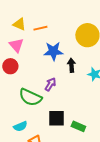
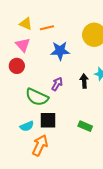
black arrow: (71, 65) -> (84, 81), moved
black square: (56, 118) -> (48, 120), moved

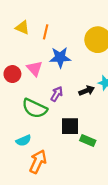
orange line: (47, 28) -> (46, 32), turned -64
pink triangle: (23, 45) -> (35, 68), moved
black arrow: (84, 81) -> (87, 91), turned 72
black square: (48, 120) -> (70, 126), moved

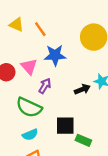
orange line: (46, 32) -> (40, 29), turned -48
purple arrow: (57, 94) -> (45, 86), moved
cyan semicircle: (23, 141) -> (30, 135), moved

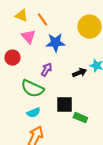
pink triangle: (29, 67) -> (28, 37), moved

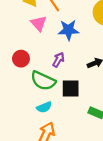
red circle: (12, 58) -> (21, 59), moved
black square: (64, 105) -> (71, 88), moved

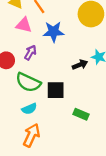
pink triangle: (39, 23) -> (24, 25), turned -35
purple arrow: (59, 60) -> (30, 53), moved

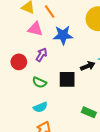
green semicircle: (28, 82) -> (39, 82), size x0.6
black square: (56, 90) -> (67, 79), moved

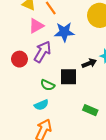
pink triangle: (35, 29) -> (36, 26), turned -42
purple arrow: (41, 55) -> (42, 52), size x1.5
green semicircle: (39, 82) -> (48, 85), moved

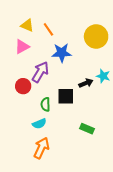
pink triangle: (36, 26) -> (22, 47), moved
red circle: (19, 59) -> (23, 86), moved
green semicircle: (48, 85) -> (45, 104), turned 64

